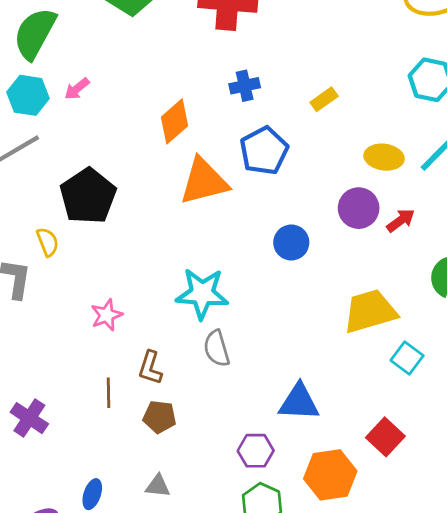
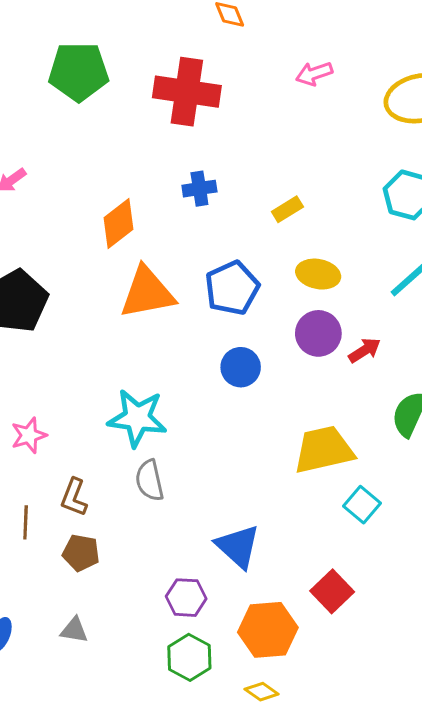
blue pentagon: (264, 151) -> (232, 288), moved
yellow ellipse: (384, 157) -> (318, 274), moved
blue triangle: (299, 402) -> (238, 546), turned 36

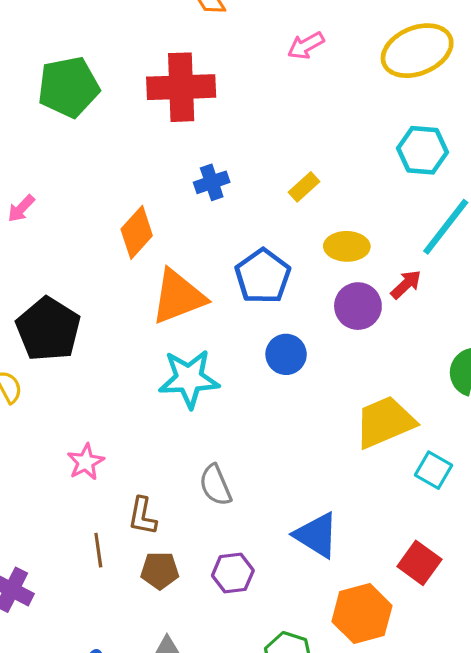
red arrow: (365, 350) -> (406, 284), moved
cyan star: (137, 418) -> (189, 379), moved
purple hexagon: (186, 598) -> (233, 573), moved

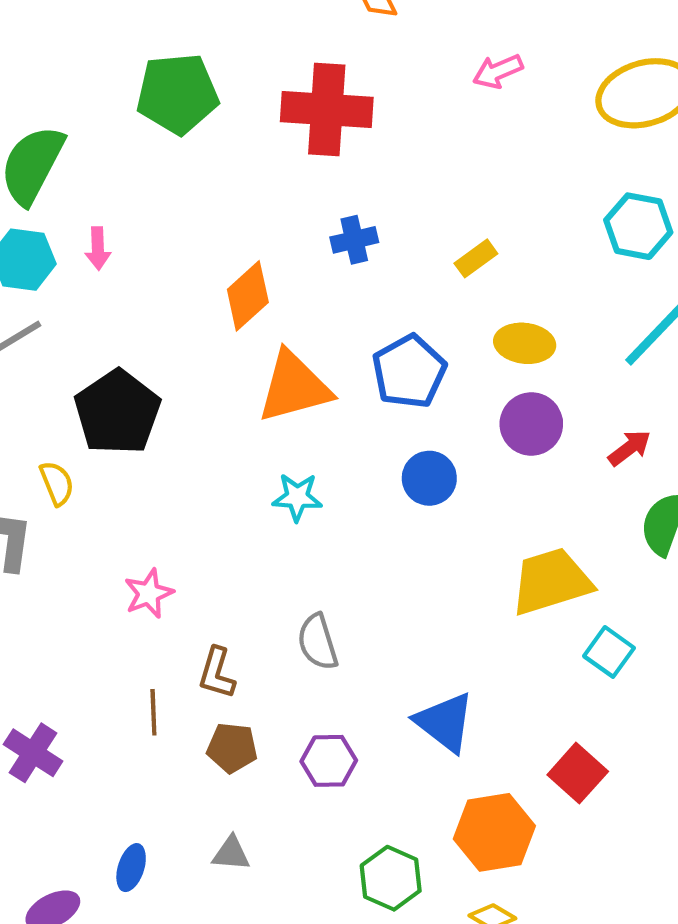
pink arrow: (21, 208) -> (98, 248), turned -52
red arrow: (406, 284) -> (630, 448), moved
cyan star: (189, 379) -> (297, 497), size x0.6

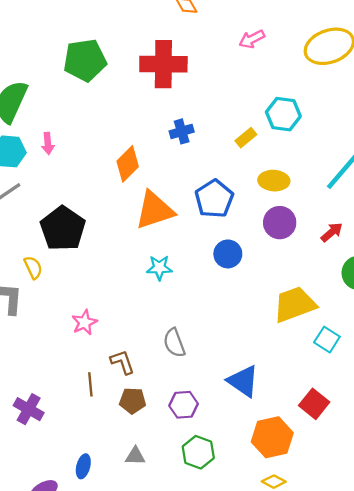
cyan hexagon: (638, 226) -> (283, 114), moved
brown L-shape: (217, 673) -> (122, 362), turned 148
green hexagon: (391, 878) -> (198, 452), moved

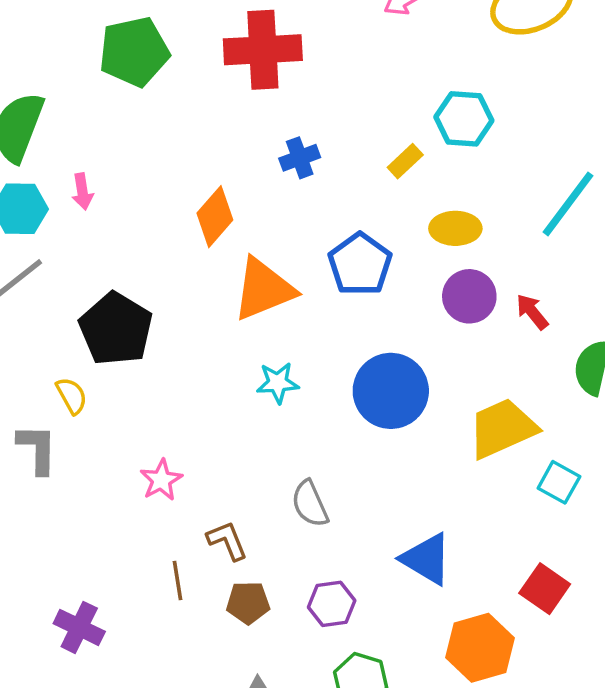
red arrow: (332, 232) -> (532, 312), moved, turned -85
blue circle: (228, 254) -> (391, 391), moved, size x1.6

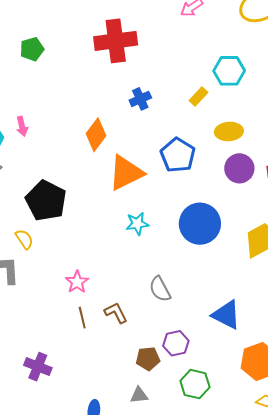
green pentagon: (134, 52) -> (32, 49), moved, size x0.6
brown line: (177, 580) -> (82, 318), moved
brown pentagon: (248, 603) -> (148, 359), moved

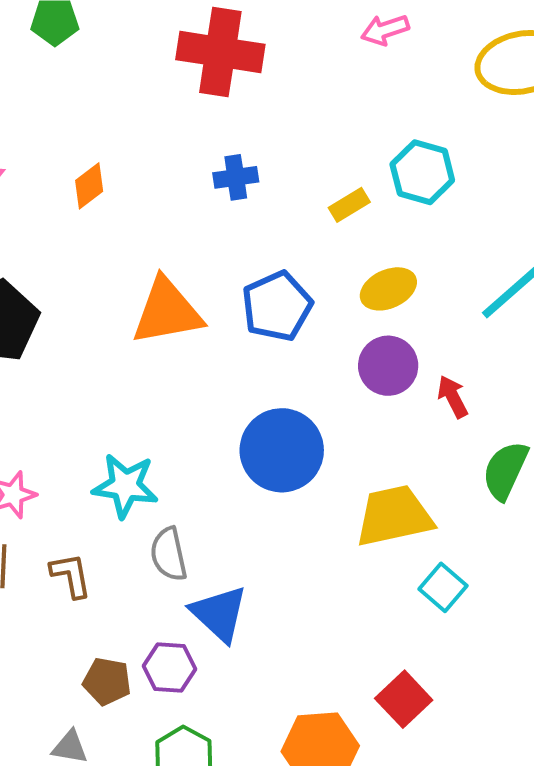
yellow ellipse: (229, 131) -> (388, 289), turned -36
orange diamond: (96, 135) -> (89, 186), moved, size x0.7
cyan star: (137, 224) -> (125, 486), moved, size x1.4
blue triangle: (226, 315) -> (219, 614), moved

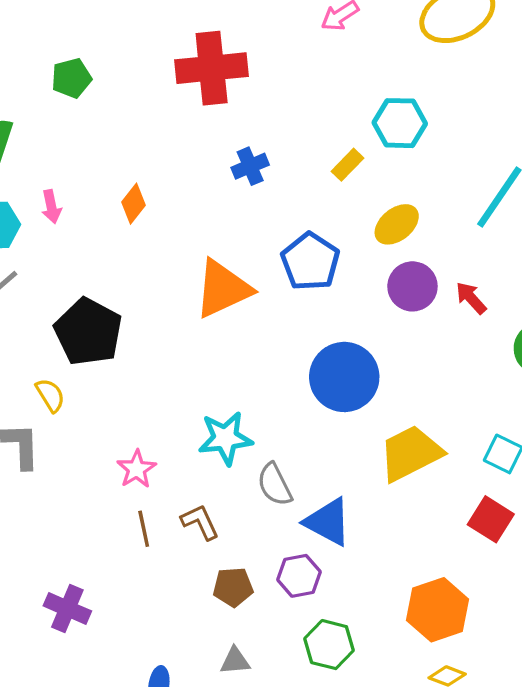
yellow trapezoid: (394, 516) -> (410, 453), moved
brown pentagon: (107, 681) -> (233, 587), moved
red square: (404, 699) -> (491, 519), moved

